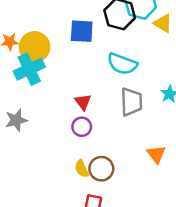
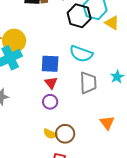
blue square: (82, 31) -> (50, 64), moved
yellow semicircle: (82, 169) -> (50, 134), turned -40

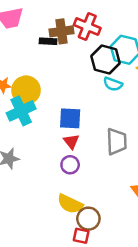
cyan semicircle: (81, 54) -> (113, 84), moved, size x0.7
yellow semicircle: (50, 134) -> (70, 204), size x1.5
brown circle: (65, 134) -> (88, 219), moved

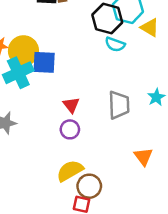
blue square: (70, 118) -> (44, 62), moved
yellow semicircle: (70, 204) -> (70, 171), turned 125

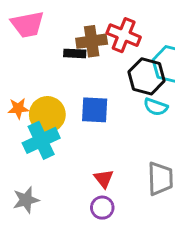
blue square: (44, 62) -> (95, 110), moved

